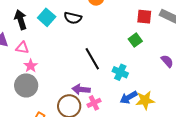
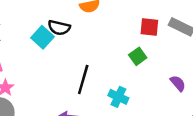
cyan square: (47, 17) -> (42, 37), moved
black line: (92, 59) -> (83, 79), turned 45

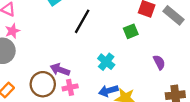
black line: (83, 79) -> (82, 21), moved

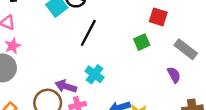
gray rectangle: (173, 15) -> (186, 49), moved
cyan cross: (106, 62) -> (95, 74), moved

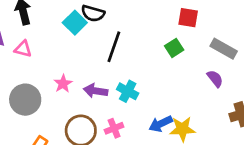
pink star: (13, 46) -> (63, 84), moved
purple arrow: (66, 86) -> (95, 91), moved

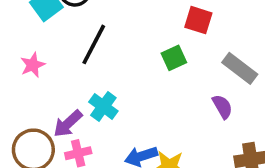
pink star: (63, 84) -> (33, 65), moved
purple arrow: (95, 91) -> (68, 124), moved, turned -60

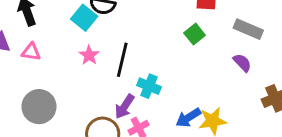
black line: (94, 44) -> (122, 60), moved
pink star: (33, 65) -> (89, 55), moved

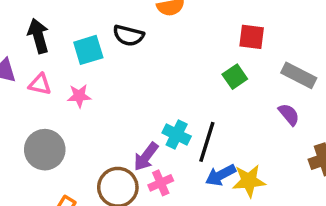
cyan square: (84, 18) -> (88, 50), moved, turned 30
pink star: (89, 55) -> (79, 96), moved, turned 30
black line: (122, 60) -> (207, 142), moved

